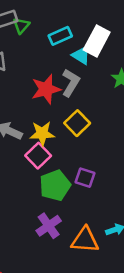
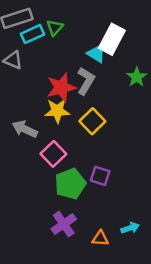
green triangle: (21, 25) -> (55, 28), moved
cyan rectangle: (60, 36) -> (33, 34), moved
yellow star: (42, 133) -> (57, 111), moved
orange triangle: (85, 240) -> (100, 238), size x0.6

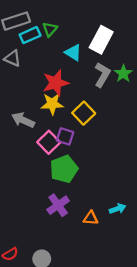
cyan triangle: (96, 54) -> (73, 53), moved
gray L-shape: (86, 81) -> (102, 75), moved
purple square: (100, 176) -> (65, 136), moved

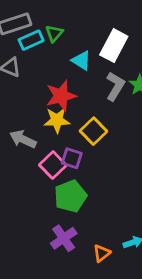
orange triangle: (91, 218) -> (102, 253), turned -42

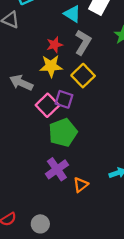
gray L-shape: (115, 86) -> (83, 42), moved
red star: (61, 96) -> (55, 45), size x0.6
orange triangle: (102, 253) -> (81, 185), moved

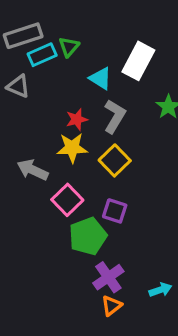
purple square: (64, 99) -> (115, 211), moved
purple cross: (57, 169) -> (108, 277), moved

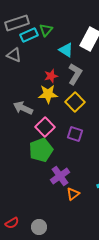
green pentagon: (88, 236) -> (41, 150), moved
purple cross: (108, 277) -> (60, 176), moved

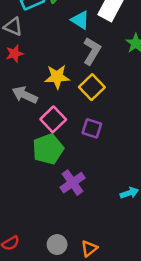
red star: (51, 76) -> (14, 54), moved
orange triangle: (73, 194) -> (89, 248), moved
gray circle: (39, 227) -> (57, 245), moved

